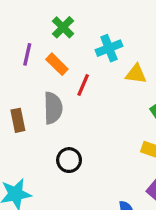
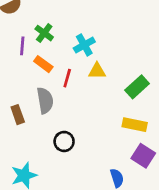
purple line: (27, 54) -> (22, 46), moved
yellow triangle: (136, 74) -> (97, 71), moved

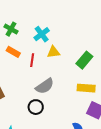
gray semicircle: (45, 100) -> (45, 86), moved, turned 72

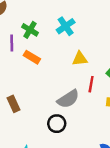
cyan cross: (42, 34) -> (66, 26), moved
red line: (32, 60) -> (91, 84), moved

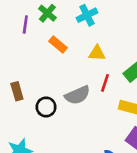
orange rectangle: (32, 57) -> (58, 44), moved
black circle: (57, 124) -> (46, 107), moved

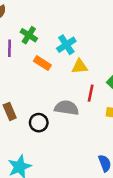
cyan cross: (87, 15) -> (66, 45), moved
gray semicircle: (77, 95) -> (67, 108), turned -140

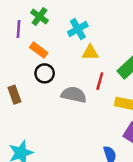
orange rectangle: (42, 63) -> (39, 50), moved
black circle: (39, 123) -> (45, 73), moved

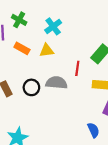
yellow triangle: (90, 52) -> (47, 50), moved
black circle: (45, 73) -> (31, 87), moved

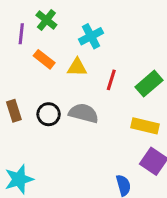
red line: (77, 68) -> (111, 80), moved

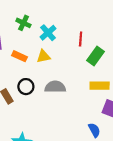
green cross: (46, 20) -> (23, 23), moved
red line: (111, 80) -> (81, 39), moved
black circle: (49, 114) -> (26, 87), moved

